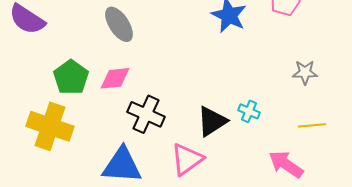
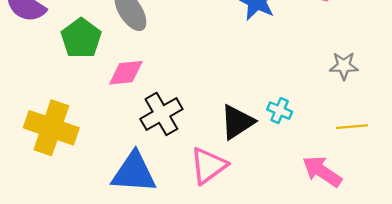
green pentagon: (71, 77) -> (81, 38), moved
black cross: (146, 114) -> (161, 114), turned 36

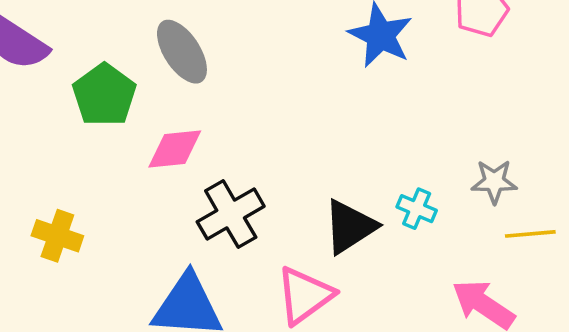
gray star: (344, 66) -> (494, 182), moved
yellow cross: (51, 128) -> (57, 236), size x0.6

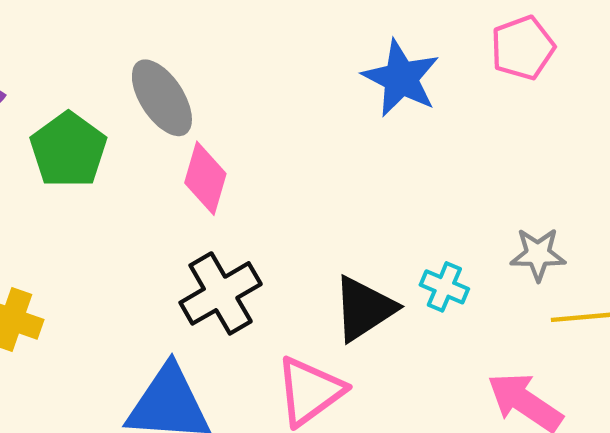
pink diamond: (175, 149) -> (205, 178), moved, turned -68

